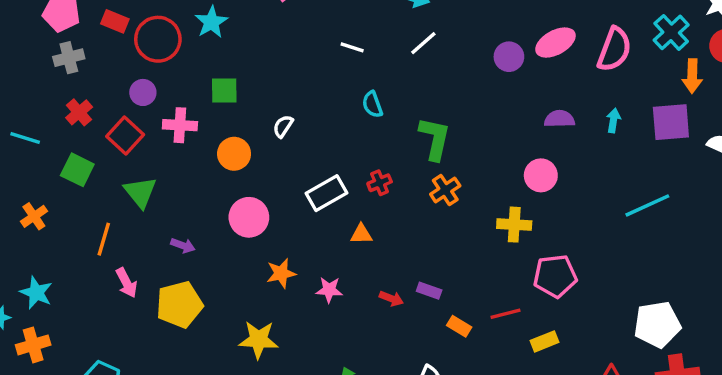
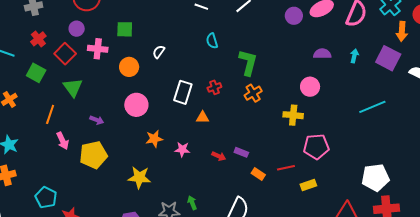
purple square: (671, 122) -> (388, 58), turned 30
white rectangle: (326, 193) -> (183, 92), turned -45

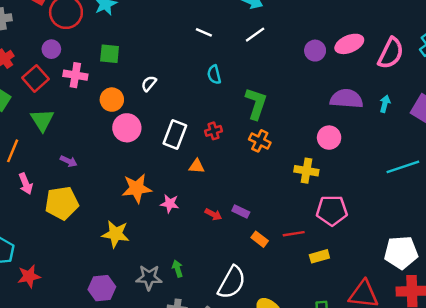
purple semicircle: (322, 54) -> (346, 99), size x1.5
orange cross: (253, 93) -> (260, 141), turned -36
pink circle: (136, 105) -> (127, 128), moved
orange star: (154, 139) -> (137, 188), size x1.4

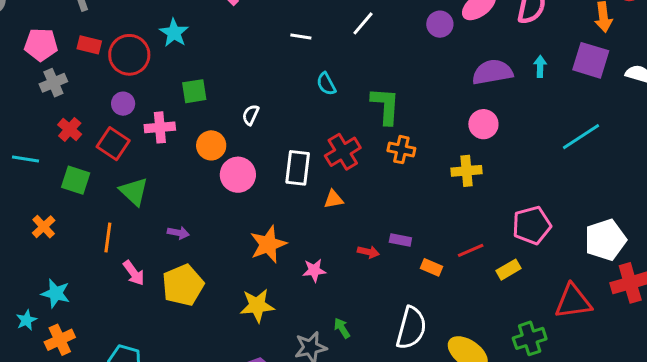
red cross: (214, 131) -> (343, 152), size x1.6
pink star: (170, 204) -> (314, 270), moved
pink pentagon: (332, 210) -> (532, 225), moved

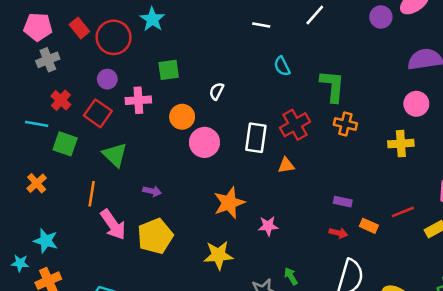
red rectangle: (89, 45) -> (79, 28), turned 36
cyan line: (26, 159) -> (37, 124), moved
red arrow: (368, 252) -> (338, 233), moved
pink arrow: (134, 273) -> (113, 225), size x1.4
cyan star: (26, 320) -> (20, 263), turned 30

